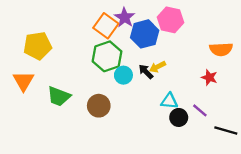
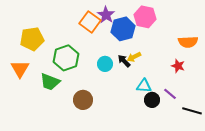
green hexagon: (107, 56) -> (66, 58), moved
brown circle: (99, 106) -> (83, 100), moved

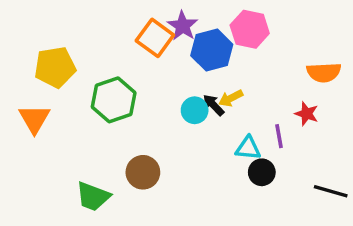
cyan circle: (105, 64) -> (195, 110), moved
green trapezoid: (50, 82) -> (93, 196), moved
purple line: (170, 94) -> (279, 136), moved, turned 40

